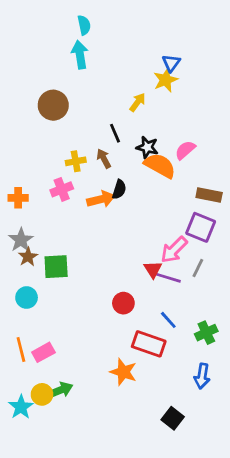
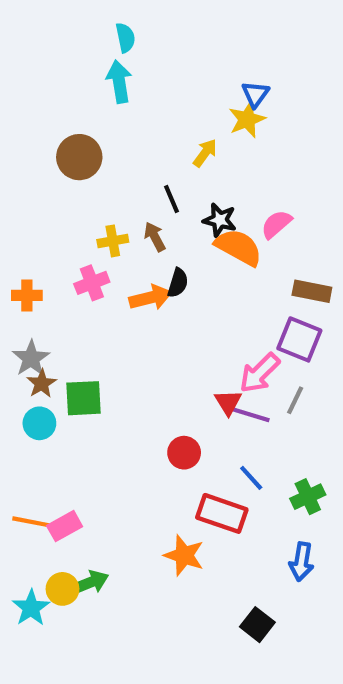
cyan circle: (27, 298) -> (39, 423), moved
orange line: (21, 349) -> (31, 522), turned -65

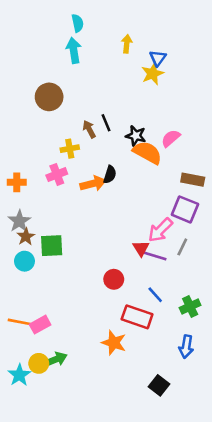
yellow arrow: (205, 153) -> (127, 44), moved, turned -30
brown arrow: (155, 237) -> (89, 129), moved

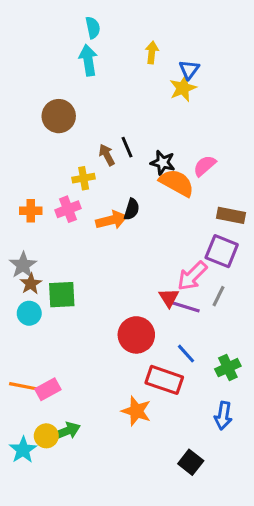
orange cross: (17, 182) -> (31, 211), moved
red circle: (114, 279) -> (136, 335), size x1.5

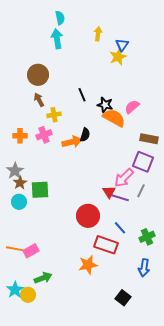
brown arrow: (107, 155) -> (39, 100), moved
orange star: (136, 411) -> (88, 265), turned -30
yellow circle: (46, 436) -> (28, 295), moved

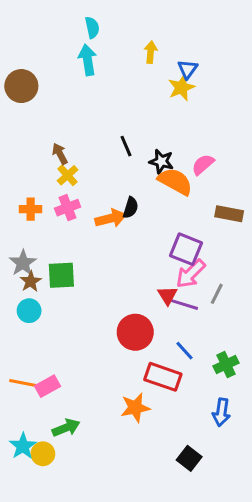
brown circle: (38, 75) -> (21, 86), moved
yellow cross: (54, 115) -> (68, 175), moved, turned -32
purple square: (143, 162) -> (186, 249), moved
green square: (40, 190) -> (61, 275), moved

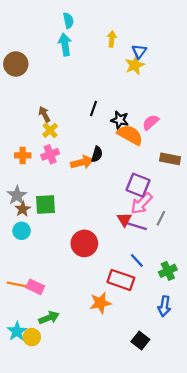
black line: (126, 146) -> (94, 109), turned 42
red circle: (135, 332) -> (84, 243), moved
pink rectangle: (48, 386) -> (35, 287), turned 54

